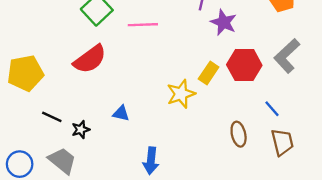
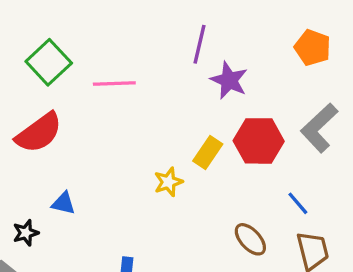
yellow star: (181, 94) -> (168, 182), size x0.7
blue triangle: (121, 113) -> (63, 203), moved
brown ellipse: (239, 134) -> (250, 239), turned -30

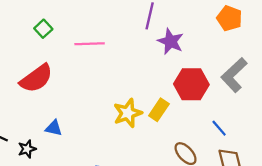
green square: (49, 62) -> (43, 29), size x0.6
yellow rectangle: (208, 152) -> (159, 110), moved
yellow star: (168, 182) -> (128, 113), size x1.4

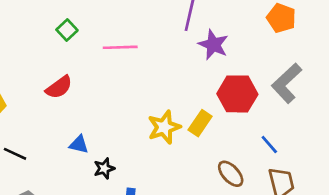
red semicircle: (36, 78) -> (59, 87), size x0.7
black star: (27, 149) -> (104, 168), moved

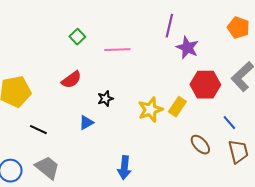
blue triangle: (79, 144) -> (86, 123), turned -42
black star: (104, 168) -> (105, 99), moved

